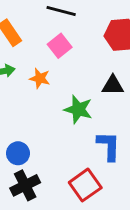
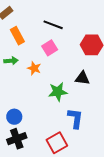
green star: (78, 109) -> (58, 92), turned -30

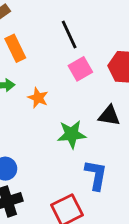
black line: (53, 25) -> (69, 34), turned 42
pink square: (50, 48) -> (80, 69), moved

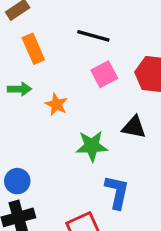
black line: (69, 34) -> (93, 36), turned -52

